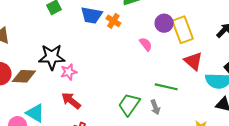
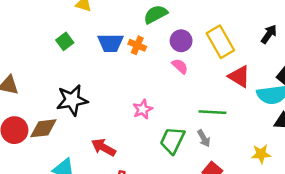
purple circle: (164, 23) -> (181, 41), moved
pink star: (69, 72) -> (143, 109), moved

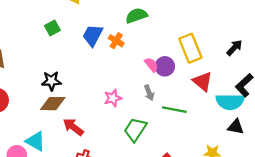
purple circle: (181, 41) -> (165, 66), moved
blue trapezoid: (110, 43) -> (93, 35), turned 110
black star: (72, 100) -> (51, 81), size x0.7
brown diamond: (43, 128) -> (53, 104), moved
gray arrow: (204, 138) -> (149, 93), moved

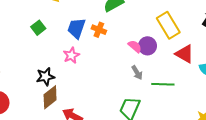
pink star: (113, 98) -> (71, 55), moved
brown diamond: (53, 104) -> (50, 97), turned -30

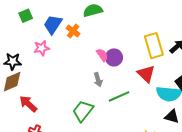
yellow rectangle: (168, 25) -> (154, 46), moved
green square: (38, 28) -> (26, 16), moved
green line: (163, 84) -> (119, 96), turned -40

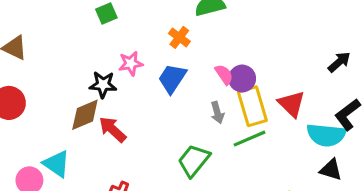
blue trapezoid: (53, 24) -> (172, 78), moved
yellow rectangle: (154, 46) -> (252, 106), moved
black star: (13, 61) -> (103, 85), moved
red arrow: (28, 104) -> (112, 129), moved

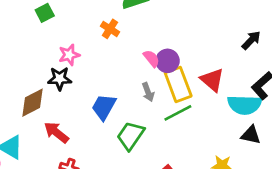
blue trapezoid: (172, 78) -> (104, 107), moved
black star: (103, 85) -> (60, 79), moved
red arrow: (112, 129) -> (56, 132), moved

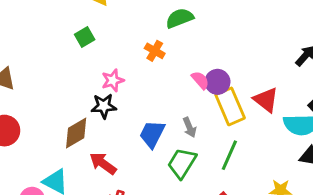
gray arrow: (148, 92) -> (190, 127), moved
green line: (178, 113) -> (229, 155), moved, turned -36

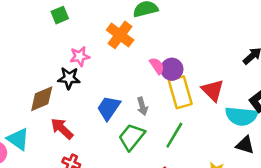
orange cross: (155, 51) -> (120, 35), size x1.5

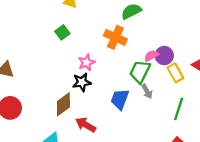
pink semicircle: (157, 66) -> (151, 56), turned -72
yellow rectangle: (180, 92) -> (175, 73), size x0.7
green trapezoid: (132, 137) -> (140, 72), moved

